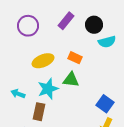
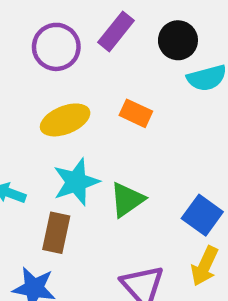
purple circle: (28, 26) -> (56, 47), moved
green triangle: (71, 80) -> (127, 200), moved, turned -42

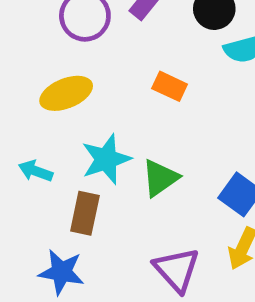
yellow ellipse: (65, 120) -> (66, 93), moved

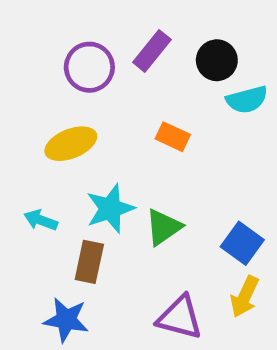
purple triangle: (177, 270) -> (180, 317), turned -33

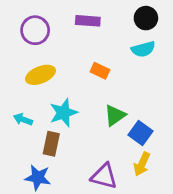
purple rectangle: (152, 51) -> (88, 21), turned 55
black circle: (217, 60) -> (146, 18), moved
purple circle: (89, 67) -> (35, 30), moved
green triangle: (164, 227) -> (115, 115), moved

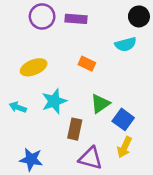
black circle: (146, 18) -> (139, 16), moved
purple circle: (35, 30) -> (42, 16), moved
brown rectangle: (51, 144) -> (75, 129), moved

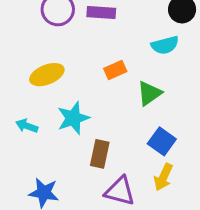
orange rectangle: (87, 64) -> (115, 70), turned -49
green triangle: (100, 104) -> (149, 93), moved

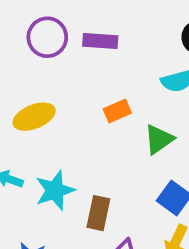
cyan star: (73, 118) -> (55, 190), moved

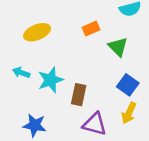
green triangle: (159, 139) -> (118, 47), turned -40

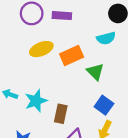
orange rectangle: (91, 29) -> (72, 56), size x1.5
yellow ellipse: (37, 32) -> (41, 49), moved

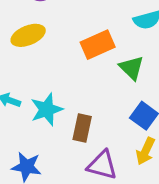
yellow ellipse: (41, 49) -> (28, 35), moved

